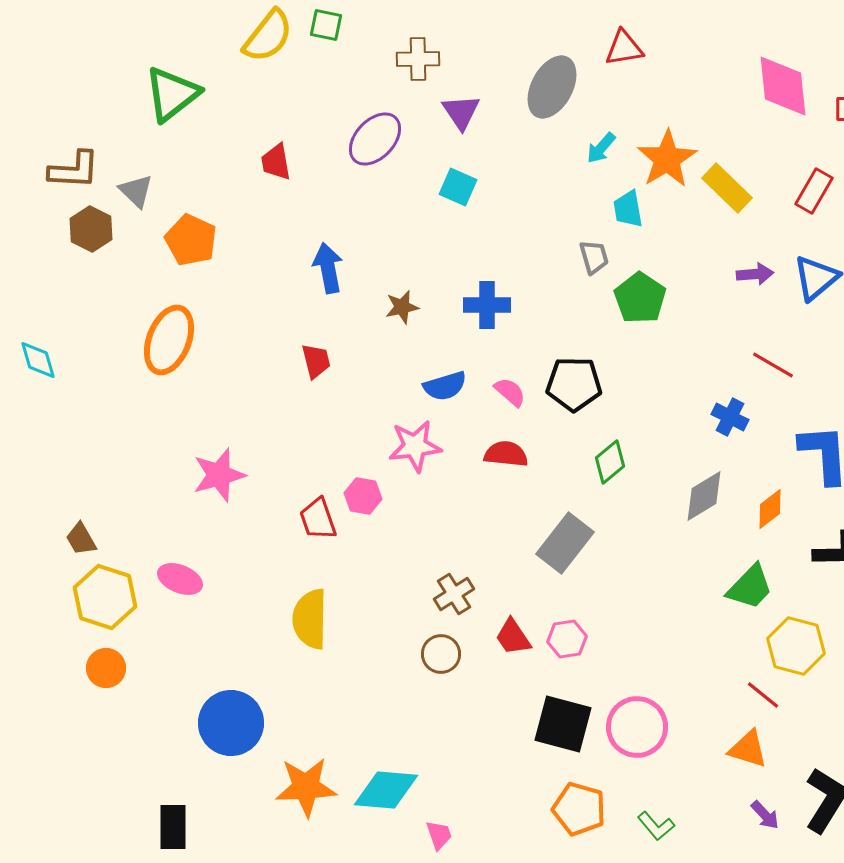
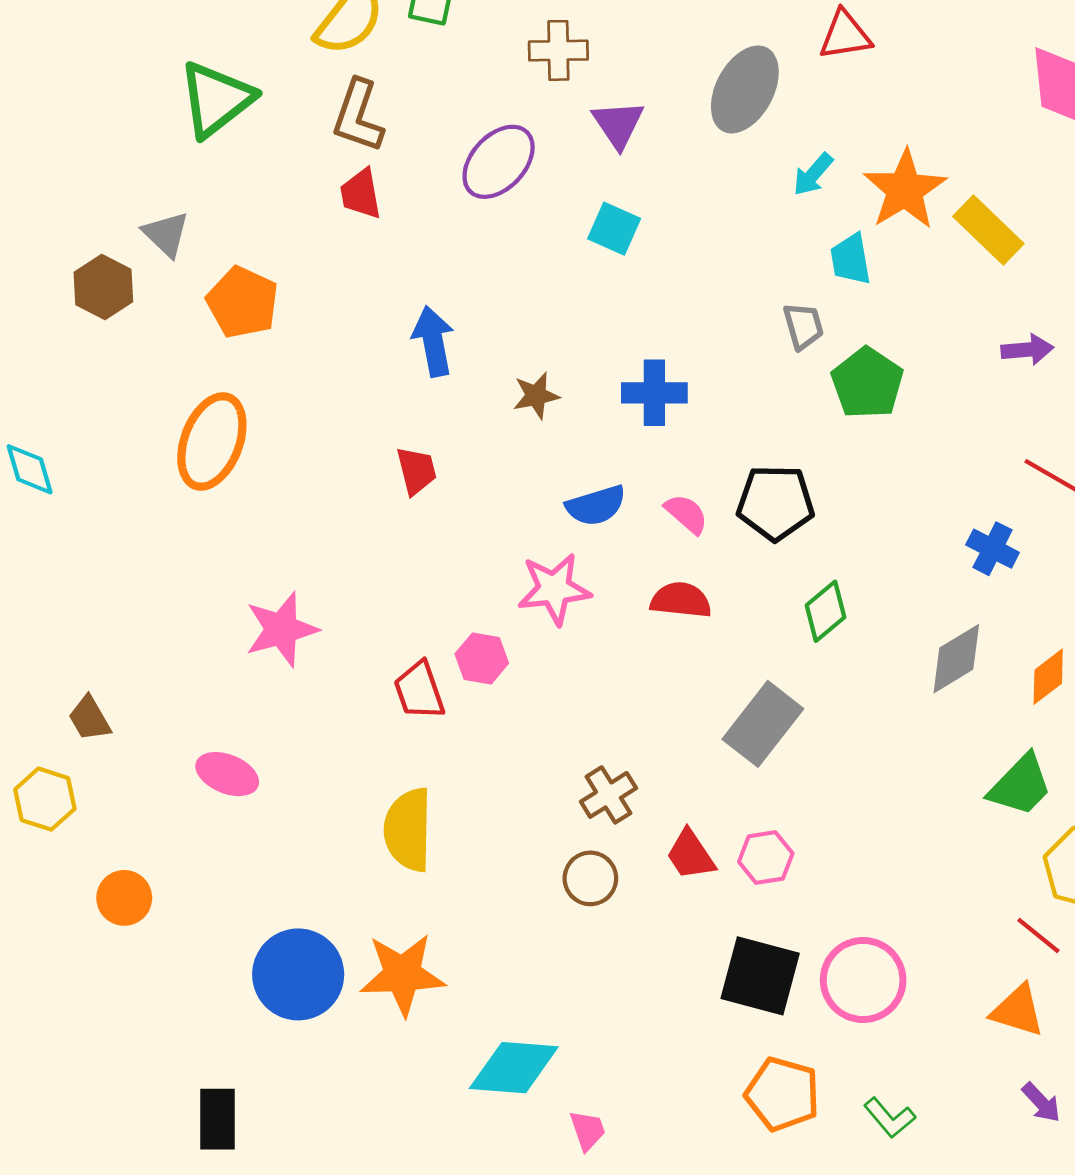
brown L-shape: (74, 170) -> (358, 116), moved, turned 106
yellow hexagon: (105, 597) -> (45, 799), moved, size x0.7
orange star: (306, 787) -> (403, 974), moved

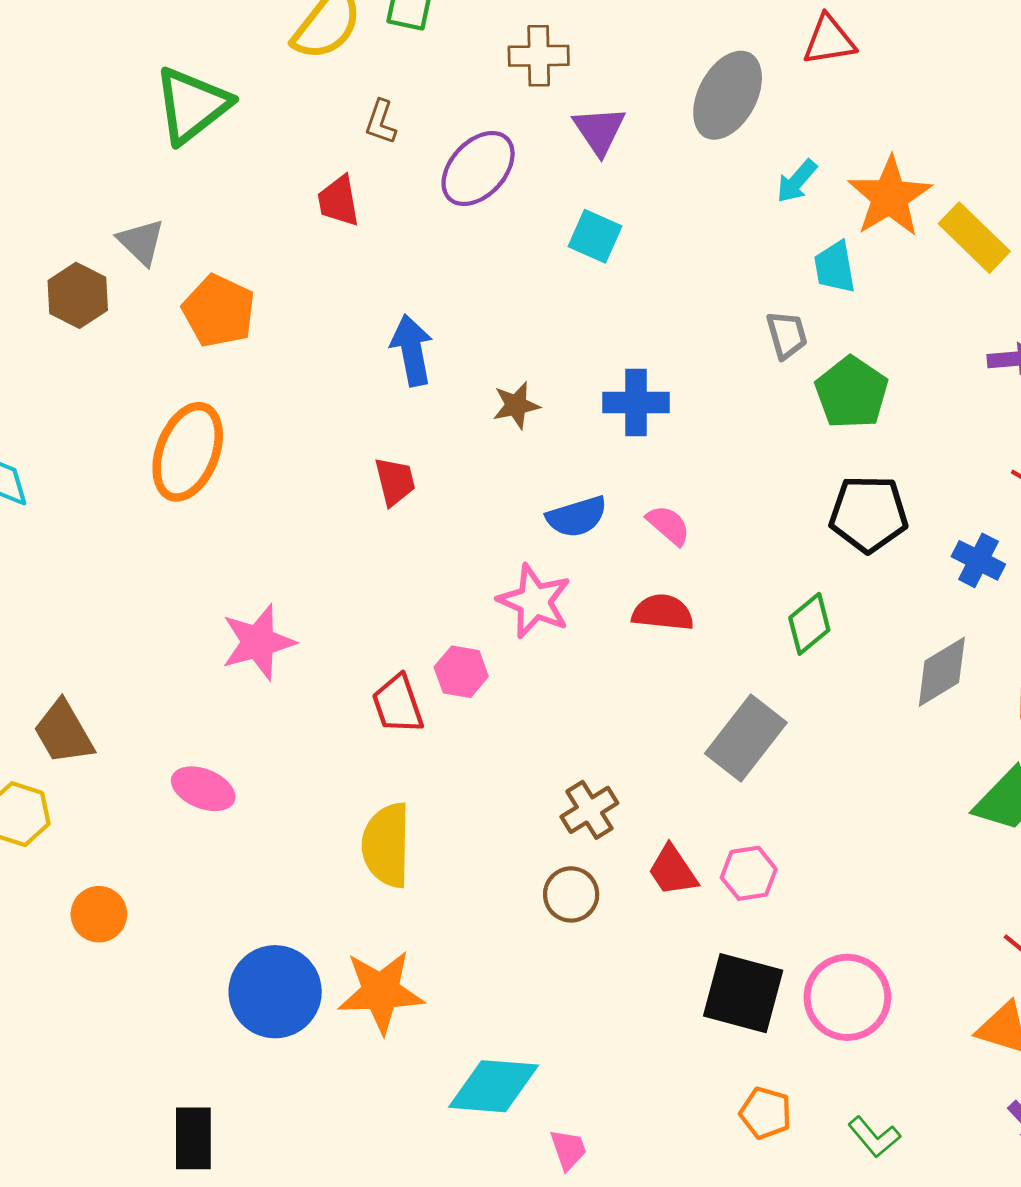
brown L-shape: (358, 116) -> (381, 122), moved, size x0.6
black pentagon: (775, 503) -> (869, 514), moved
pink star: (554, 589) -> (534, 601), turned 30
brown trapezoid: (89, 718) -> (64, 732), size x1.4
orange pentagon: (782, 1094) -> (766, 1113), size x0.7

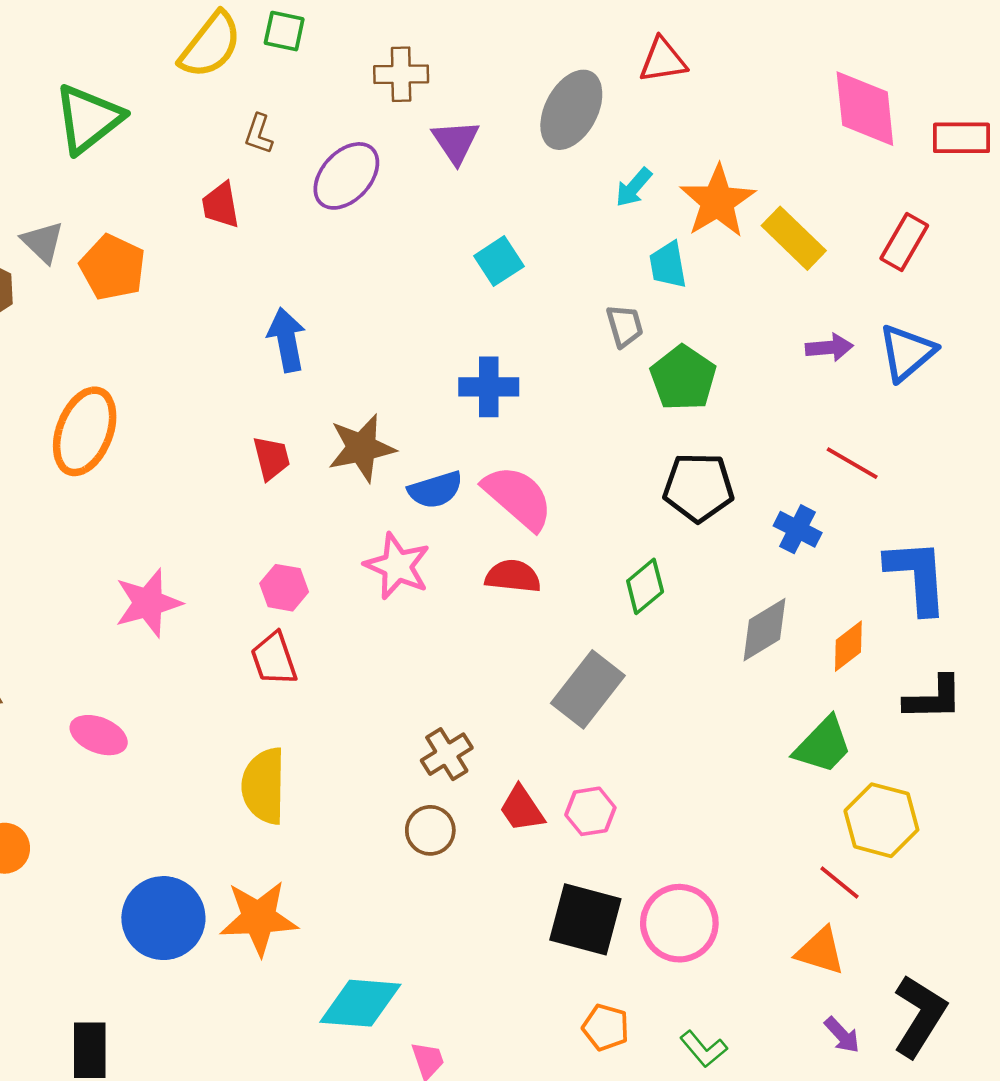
cyan square: (595, 236) -> (499, 261), moved, turned 33
orange pentagon: (219, 311) -> (113, 267), moved
brown star: (516, 405) -> (362, 448), moved, size x1.6
pink semicircle: (668, 525) -> (518, 497), size x1.8
pink hexagon: (461, 672) -> (284, 588), moved

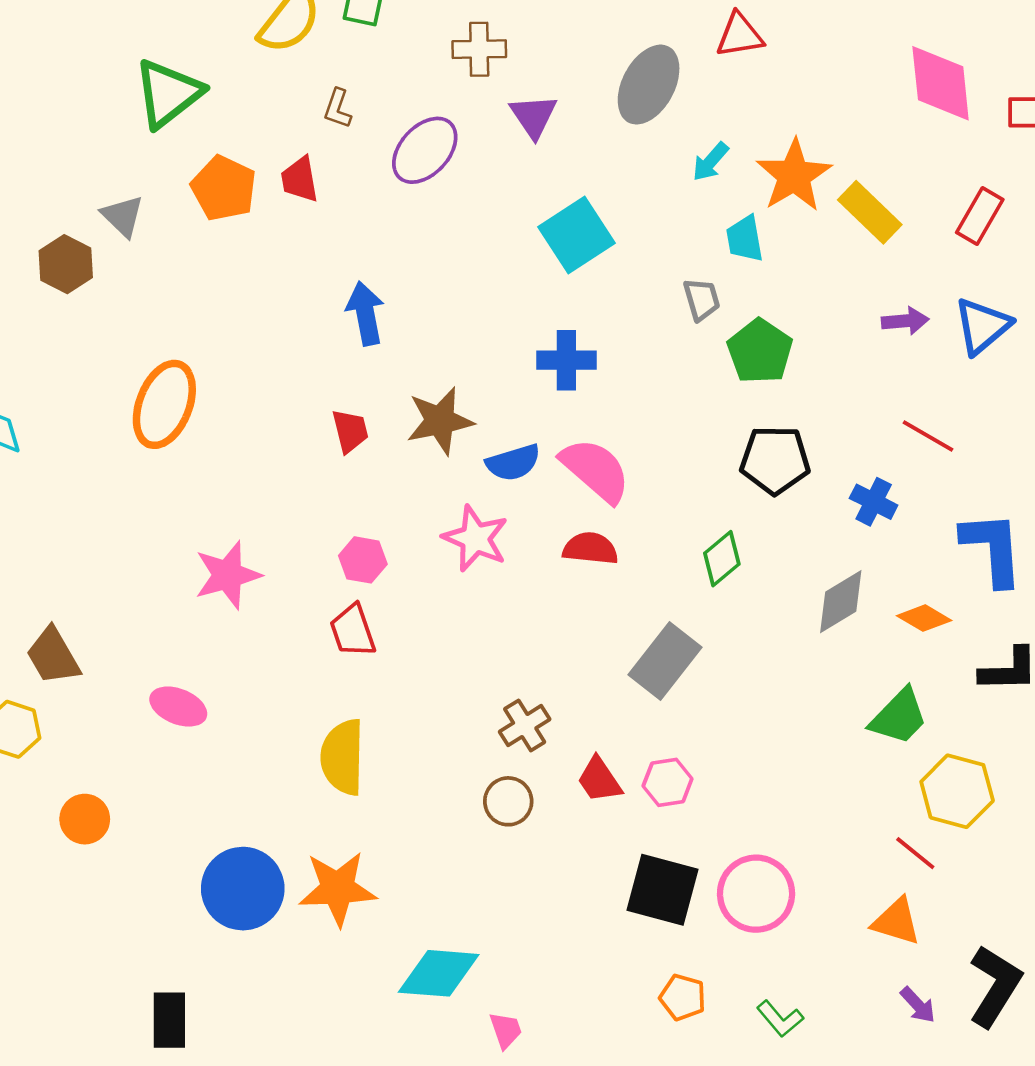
cyan square: (499, 261) -> (577, 235), size x1.5
orange pentagon: (113, 267) -> (224, 188), moved
orange diamond: (848, 646) -> (924, 618), turned 68

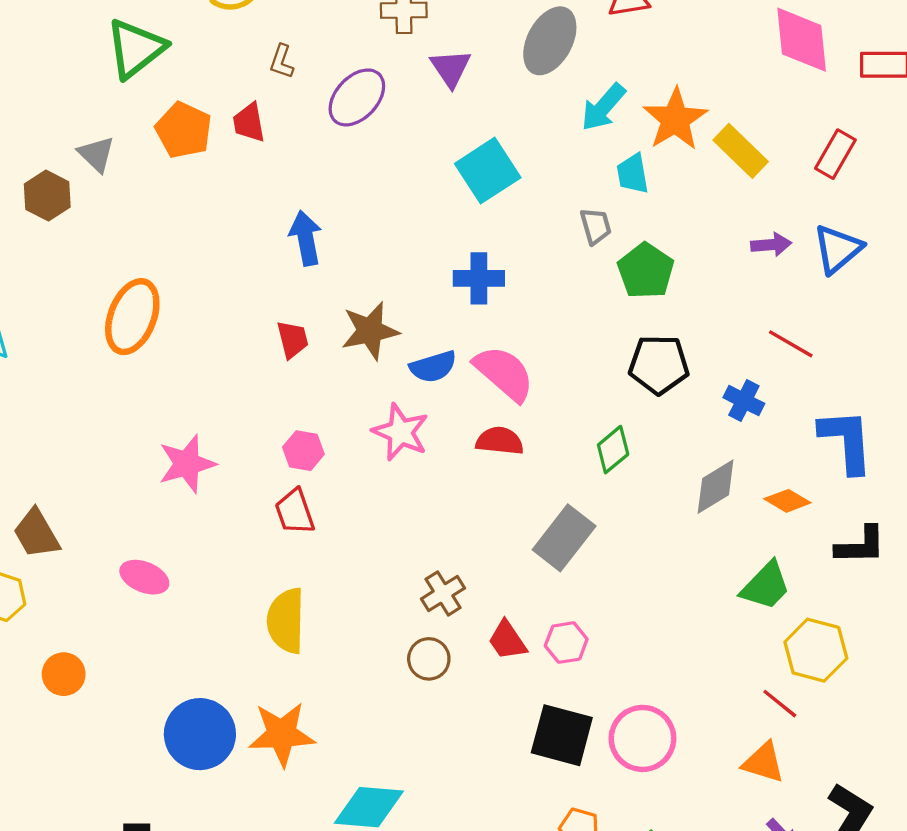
cyan arrow: (711, 162) -> (603, 107), size x1.4

